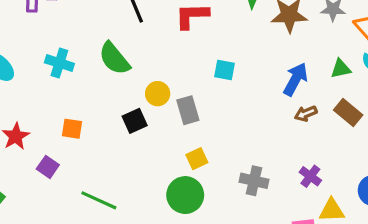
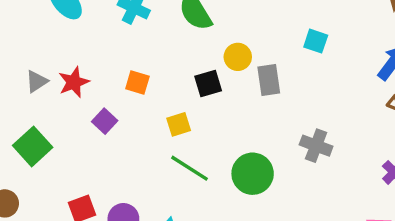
yellow square: (197, 159) -> (179, 124), moved
gray cross: (254, 181) -> (316, 146), moved
green line: (99, 200) -> (189, 168), moved

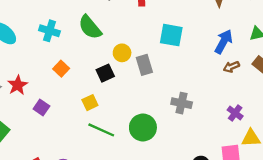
cyan square: (316, 41) -> (171, 35), size x1.5
orange square: (137, 82) -> (61, 69), moved, turned 35

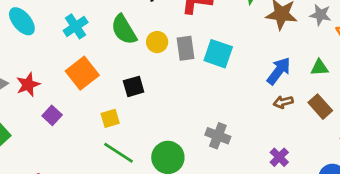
cyan cross: (49, 31) -> (76, 26), turned 30
yellow circle: (122, 53) -> (157, 42), moved
gray rectangle: (144, 65) -> (186, 48), moved
orange square: (61, 69) -> (82, 73), size x1.6

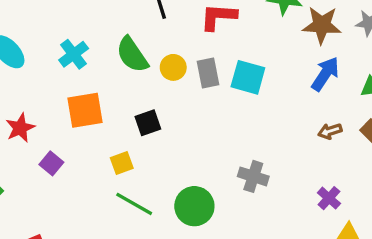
blue arrow: (279, 71) -> (325, 74), moved
orange square: (82, 73) -> (85, 110), turned 32

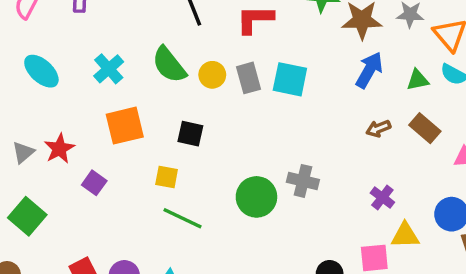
black square: (148, 123) -> (190, 134), turned 36
yellow square: (122, 163) -> (167, 177), turned 35
green circle: (194, 206) -> (256, 197), moved

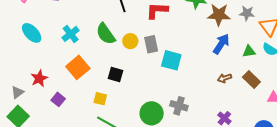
cyan square: (290, 79) -> (171, 60), moved
orange square: (125, 126) -> (78, 67), turned -30
gray triangle: (23, 152) -> (17, 92), moved

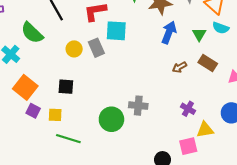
green semicircle: (106, 34) -> (32, 33), moved
green triangle: (249, 51) -> (199, 34), turned -40
cyan square: (171, 60) -> (116, 31), moved
purple square: (58, 99) -> (33, 111), moved

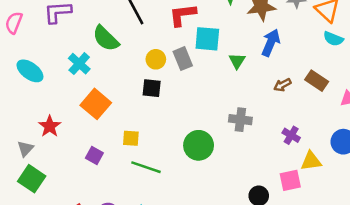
green triangle: (199, 34) -> (237, 61), moved
black square: (66, 87) -> (152, 88), moved
gray cross: (138, 106) -> (240, 120), moved
purple square: (33, 111) -> (94, 156), moved

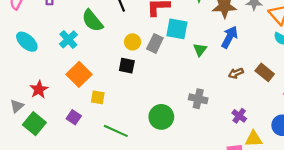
gray rectangle: (183, 59) -> (155, 43), turned 42
yellow square: (131, 138) -> (98, 97), moved
green square: (32, 179) -> (34, 124), moved

